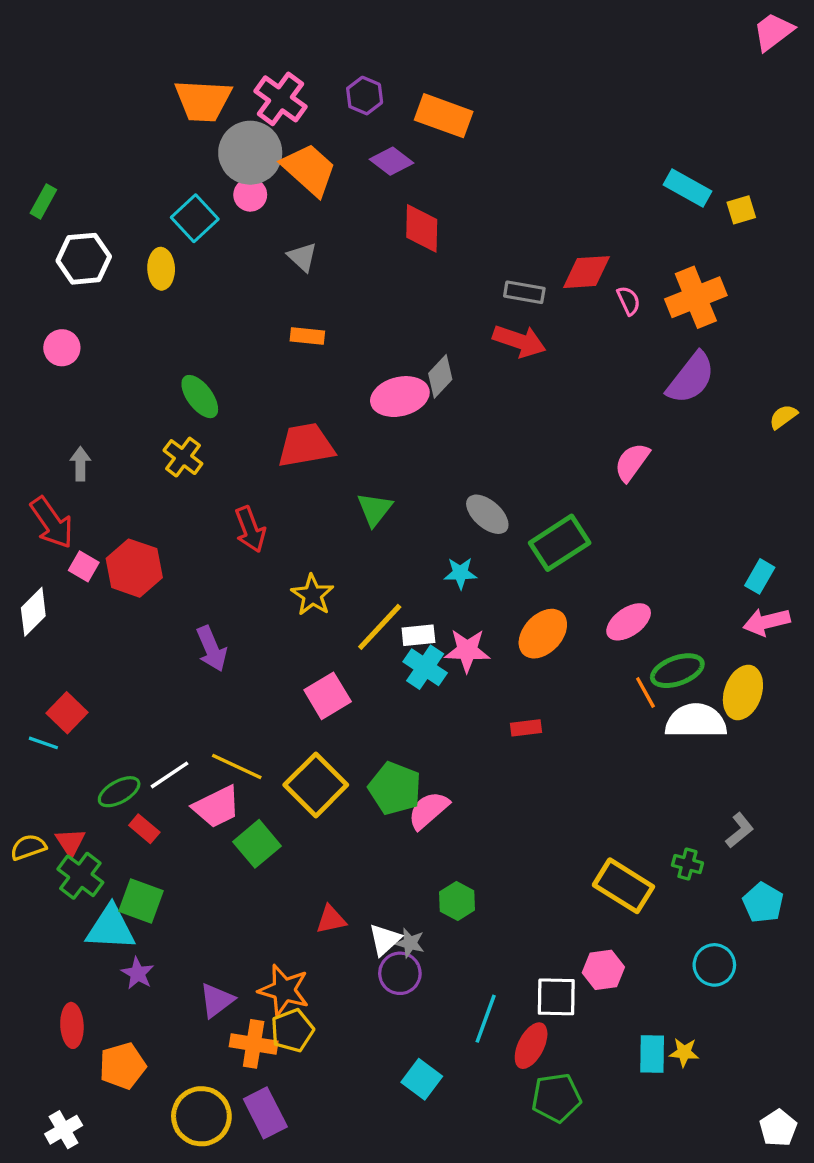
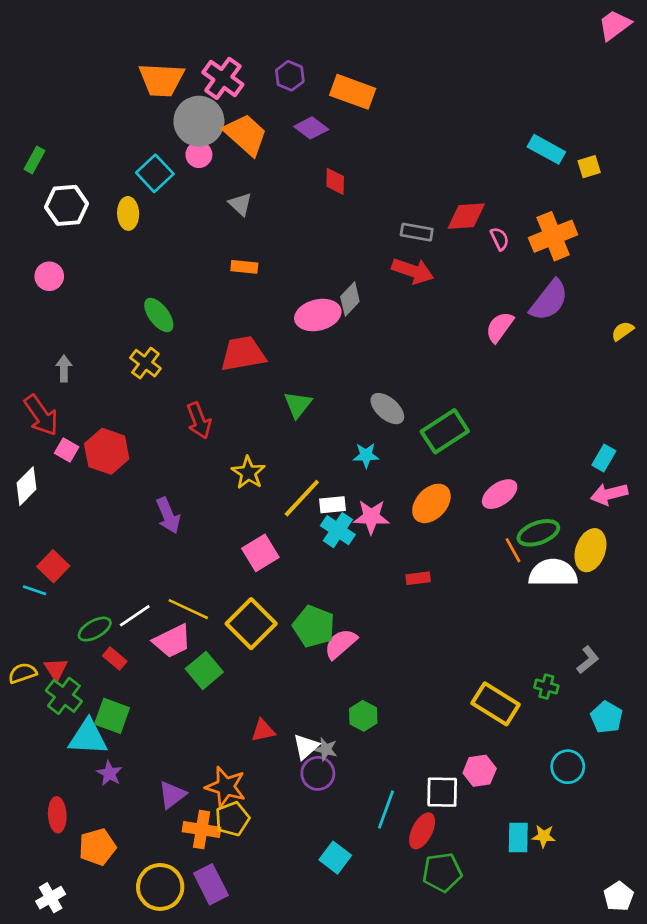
red diamond: (422, 228) -> (335, 181), size x0.7
pink semicircle: (632, 462) -> (500, 327), moved

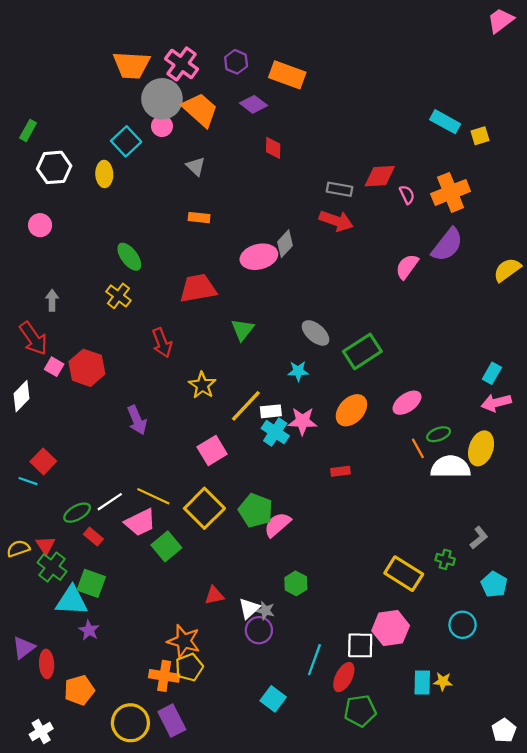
yellow semicircle: (623, 331) -> (507, 270), size x1.5
green ellipse: (538, 533) -> (439, 434), size x0.7
pink hexagon: (480, 771) -> (391, 628), size x1.4
purple triangle: (172, 795) -> (24, 648), moved

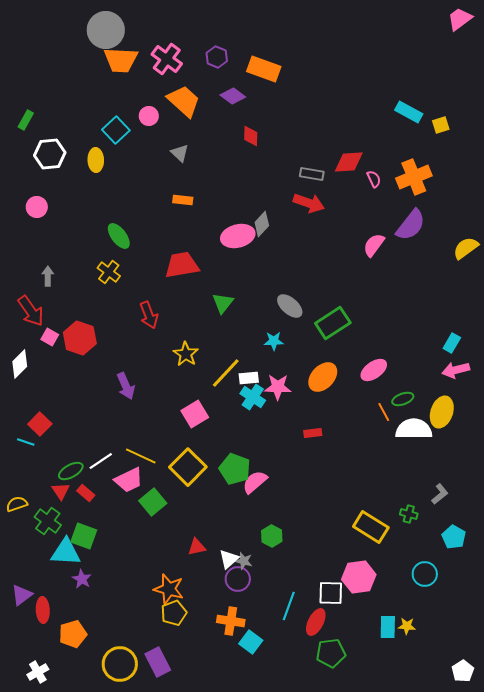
gray circle: (162, 99) -> (106, 30), moved
red triangle: (45, 545) -> (61, 491), moved
orange cross: (164, 676) -> (231, 621), moved

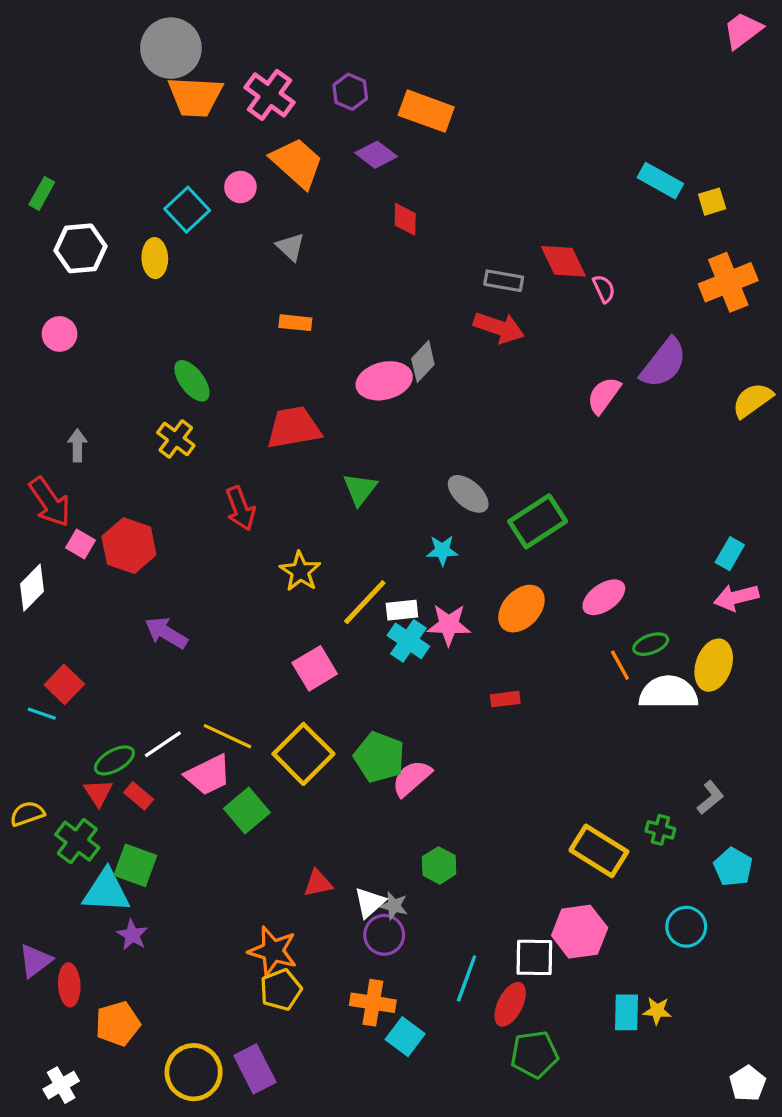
red diamond: (349, 162) -> (563, 261), turned 68
orange cross: (414, 177) -> (728, 282), moved
purple arrow: (126, 386) -> (166, 633), moved, turned 144

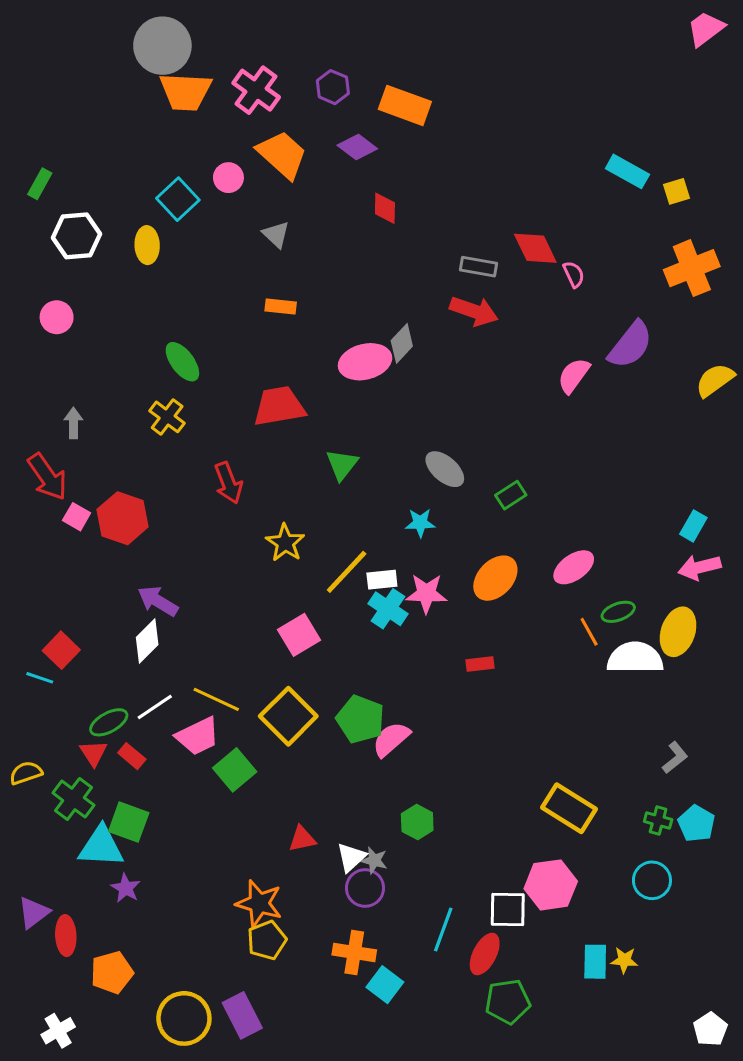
green rectangle: (538, 521) -> (511, 495), size x0.6
white diamond: (32, 588) -> (147, 641), moved
green cross: (660, 830) -> (658, 821), moved

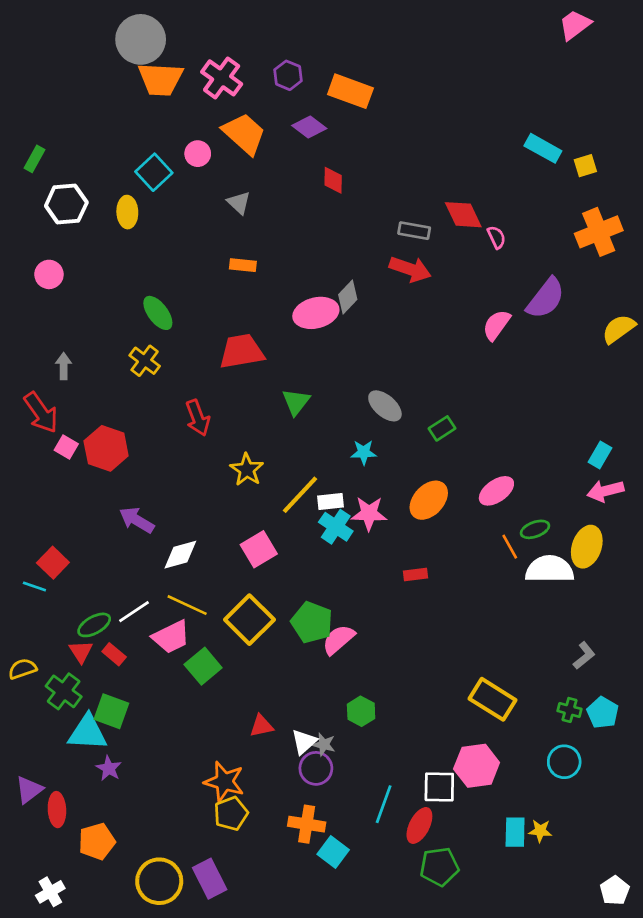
pink trapezoid: (706, 29) -> (575, 25), moved
white diamond: (147, 641) -> (180, 555), moved, turned 30

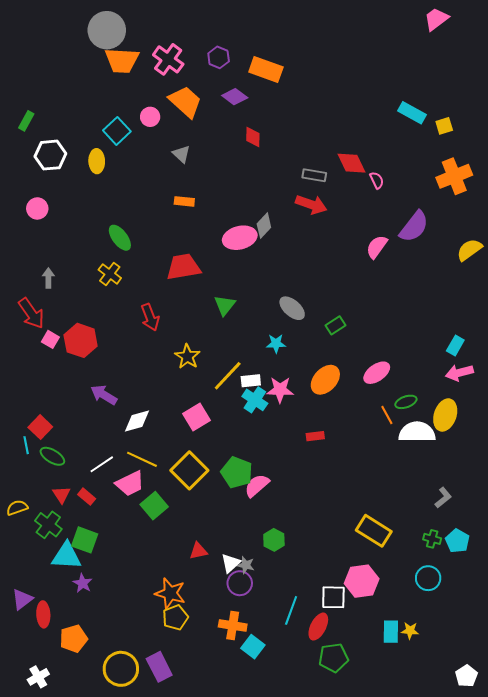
cyan line: (34, 586) -> (26, 445), turned 60
green ellipse: (94, 625) -> (52, 456), moved, turned 60

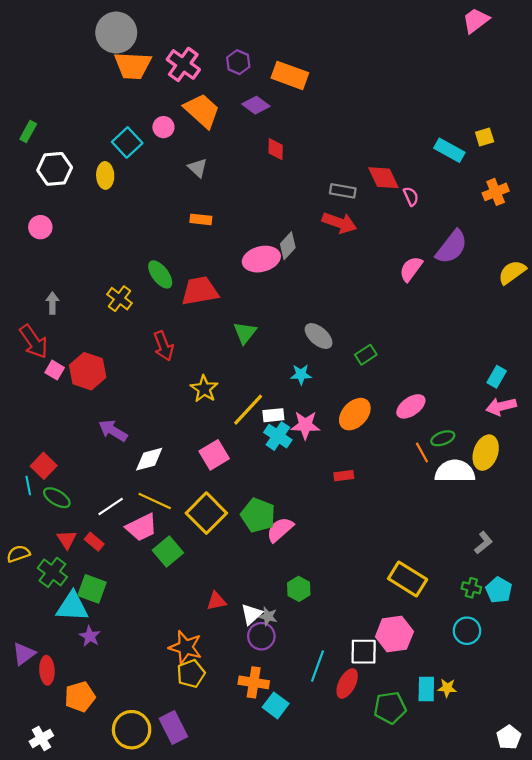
cyan rectangle: (412, 113) -> (449, 150), moved
orange cross: (454, 176) -> (496, 192), size x0.7
green ellipse: (120, 238) -> (160, 274), moved
green pentagon: (333, 658) -> (390, 708), moved

